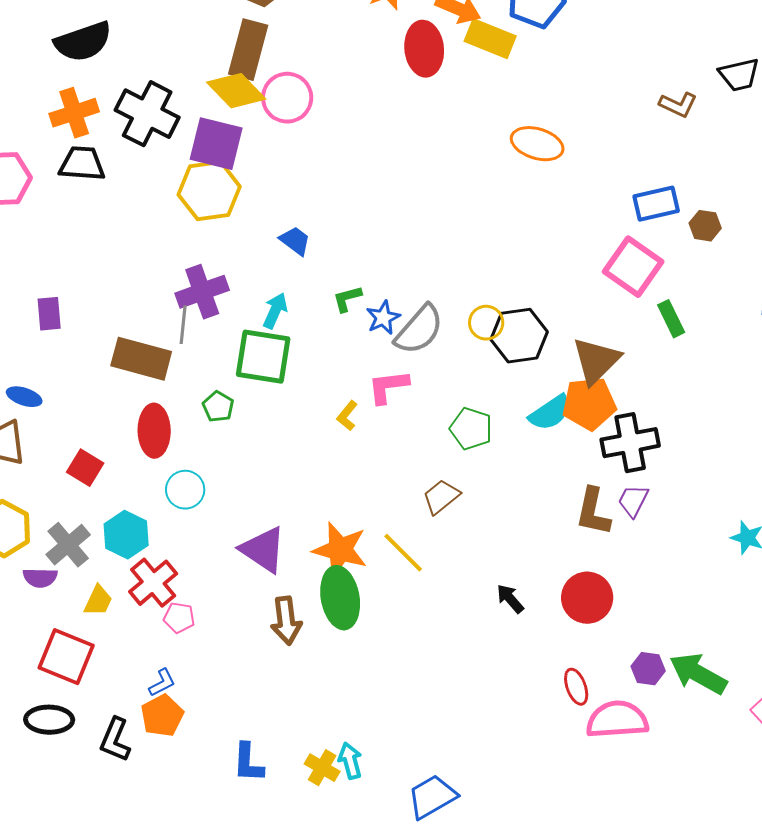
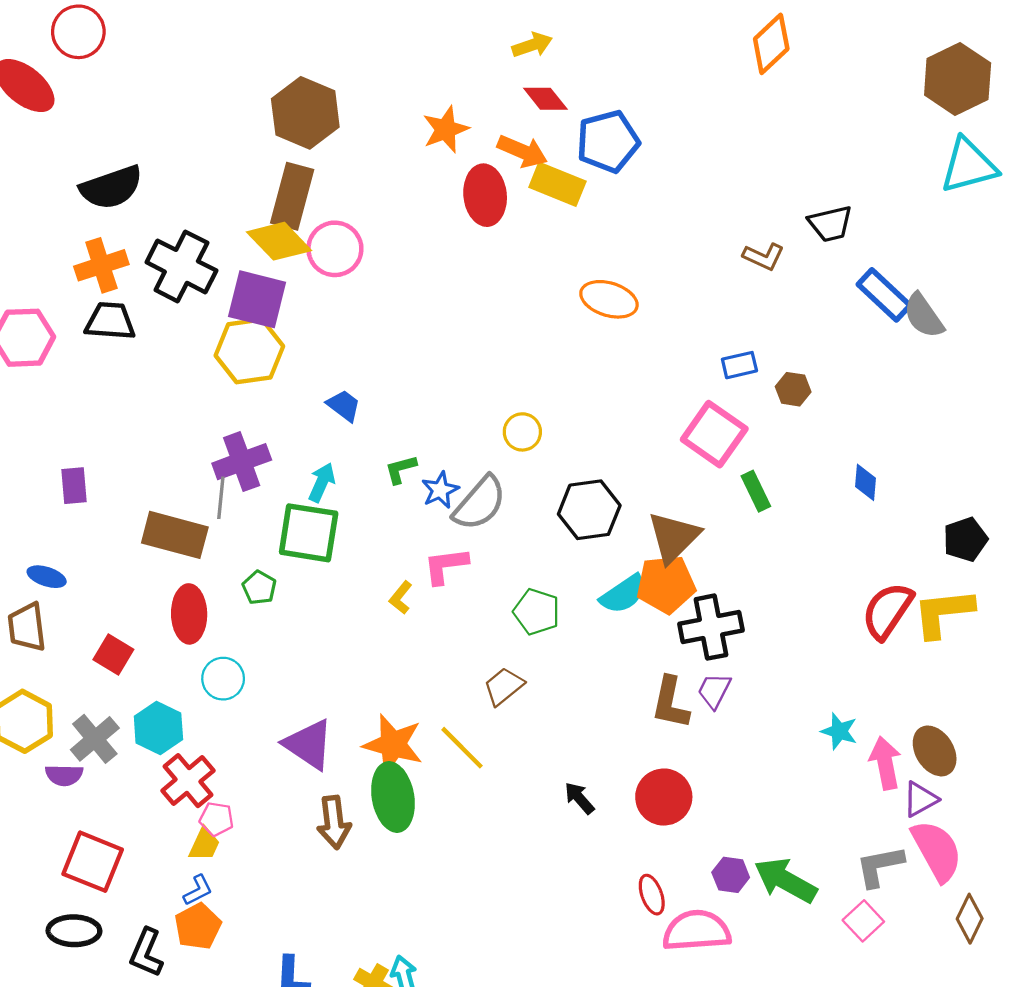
blue rectangle: (656, 204) -> (739, 365), size x0.7
yellow circle: (486, 323) -> (522, 432), moved
yellow trapezoid: (98, 601) -> (204, 844), moved

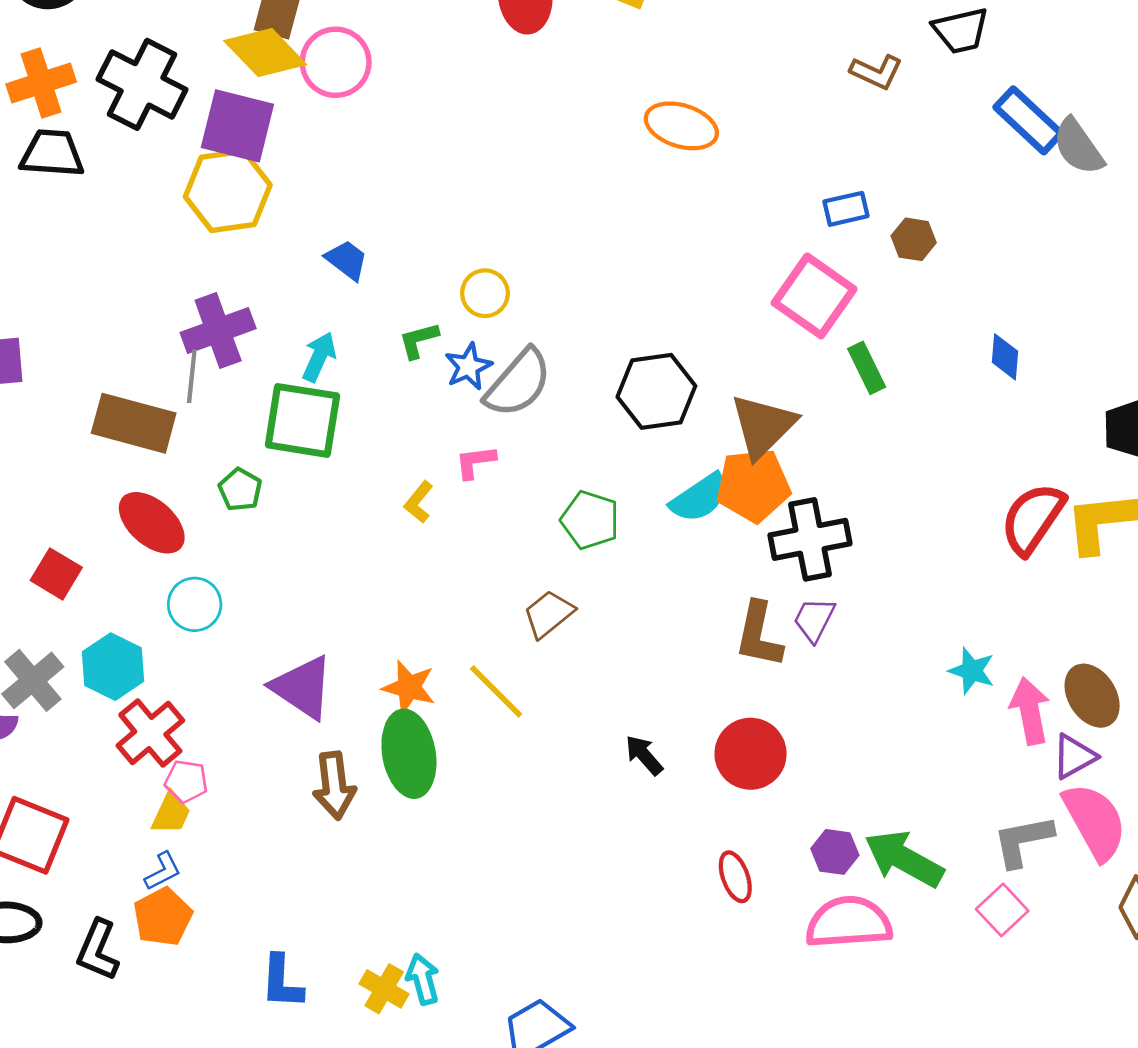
yellow circle: (522, 432) -> (485, 293), moved
pink L-shape: (446, 566) -> (475, 462), size x0.7
red ellipse: (189, 614) -> (152, 523), turned -48
orange star: (393, 744) -> (409, 687), size x0.7
pink semicircle: (697, 931) -> (849, 922), moved

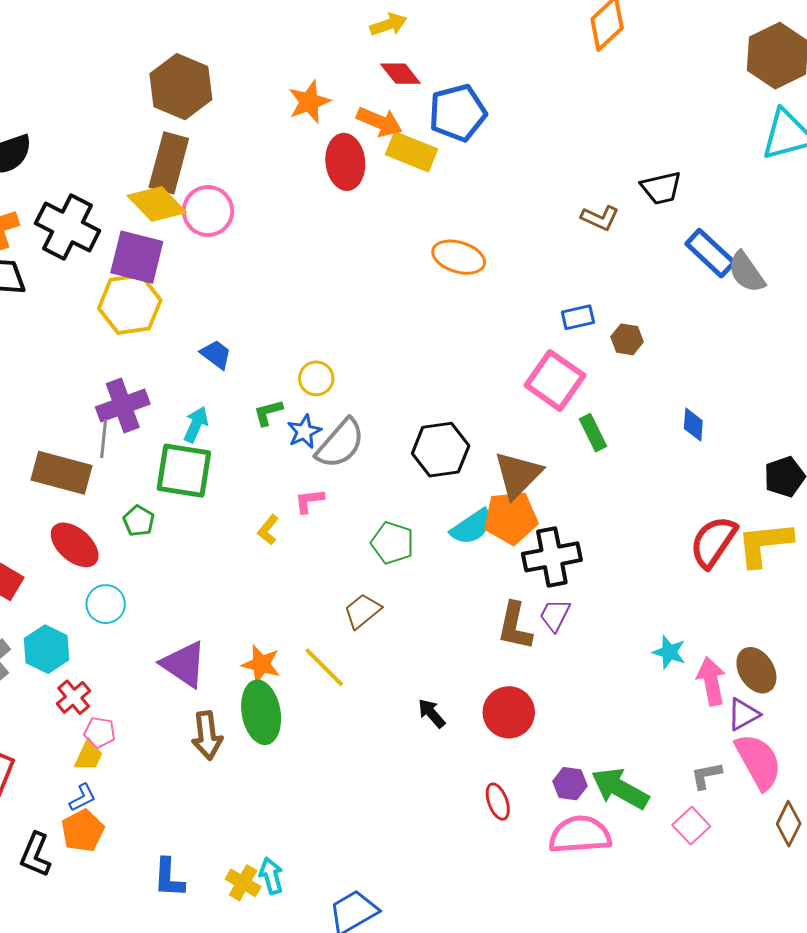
red cross: (150, 733) -> (74, 697), size x0.7
gray L-shape: (1023, 841) -> (706, 776), size x0.7

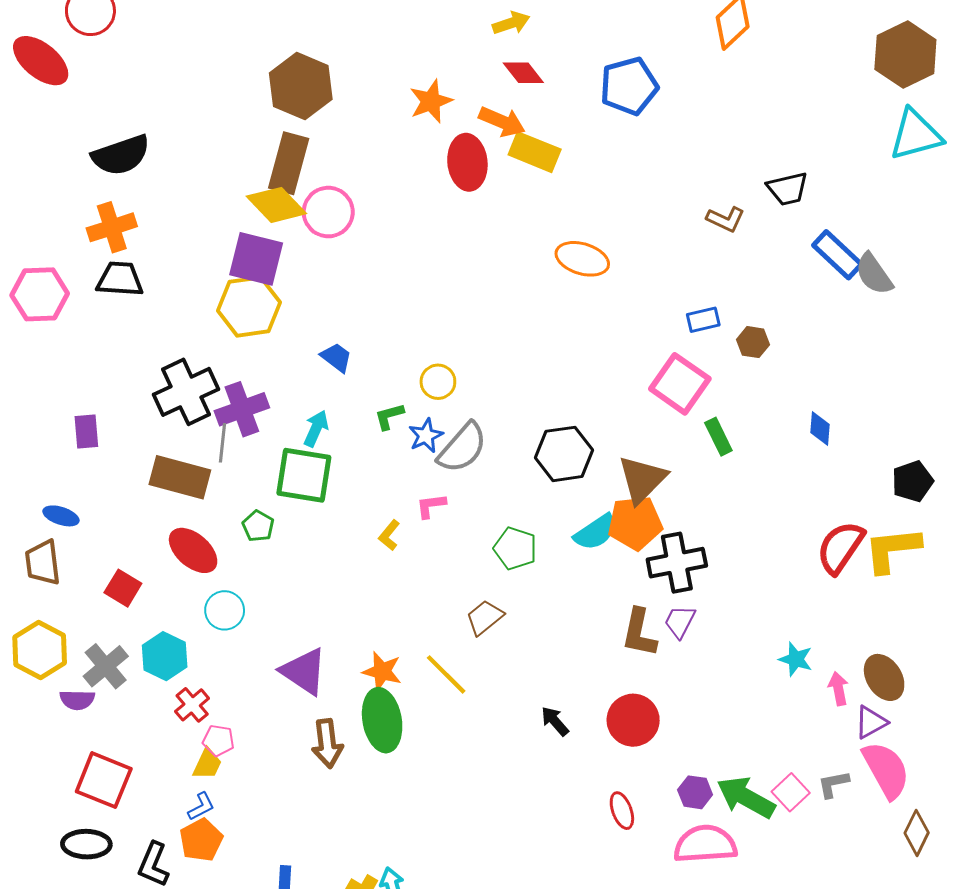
blue pentagon: (458, 113) -> (629, 86), moved
black cross: (68, 227) -> (186, 392), moved, turned 38
pink arrow: (711, 681) -> (838, 689), size x0.7
pink square: (691, 826) -> (791, 792), moved

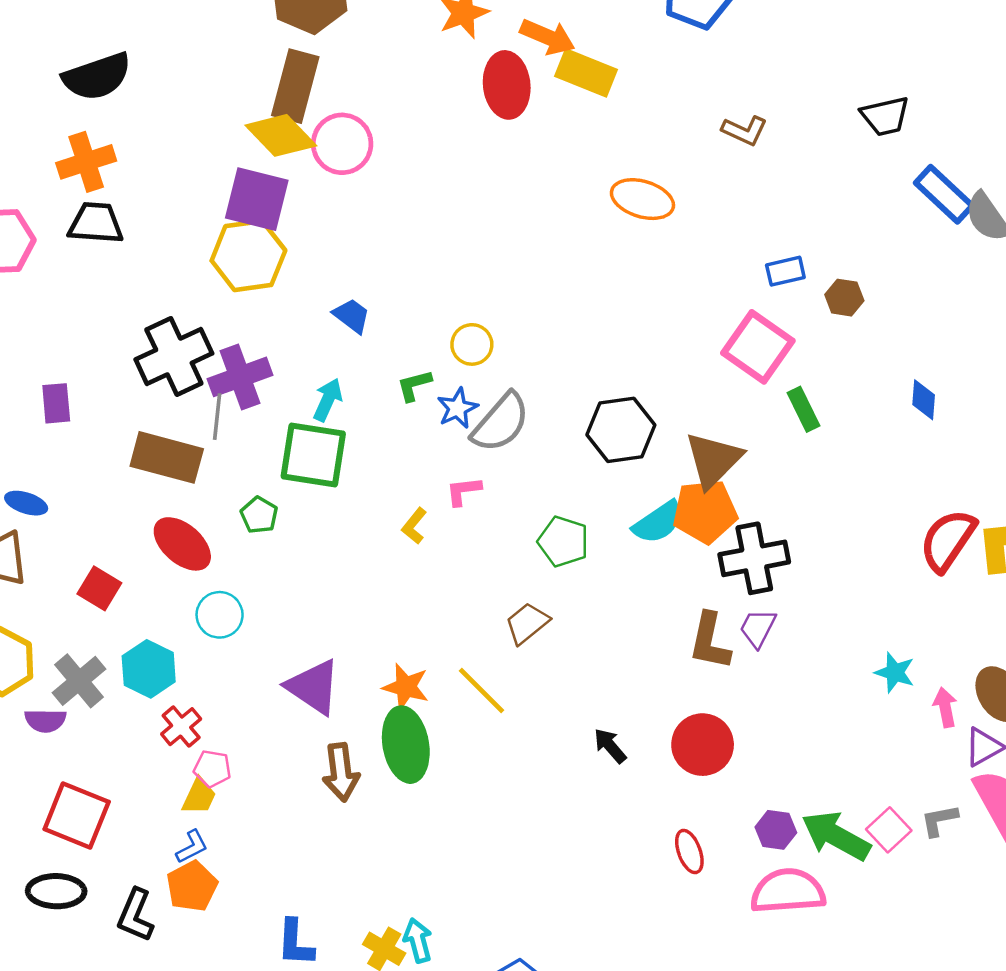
brown L-shape: (726, 219) -> (745, 131), moved

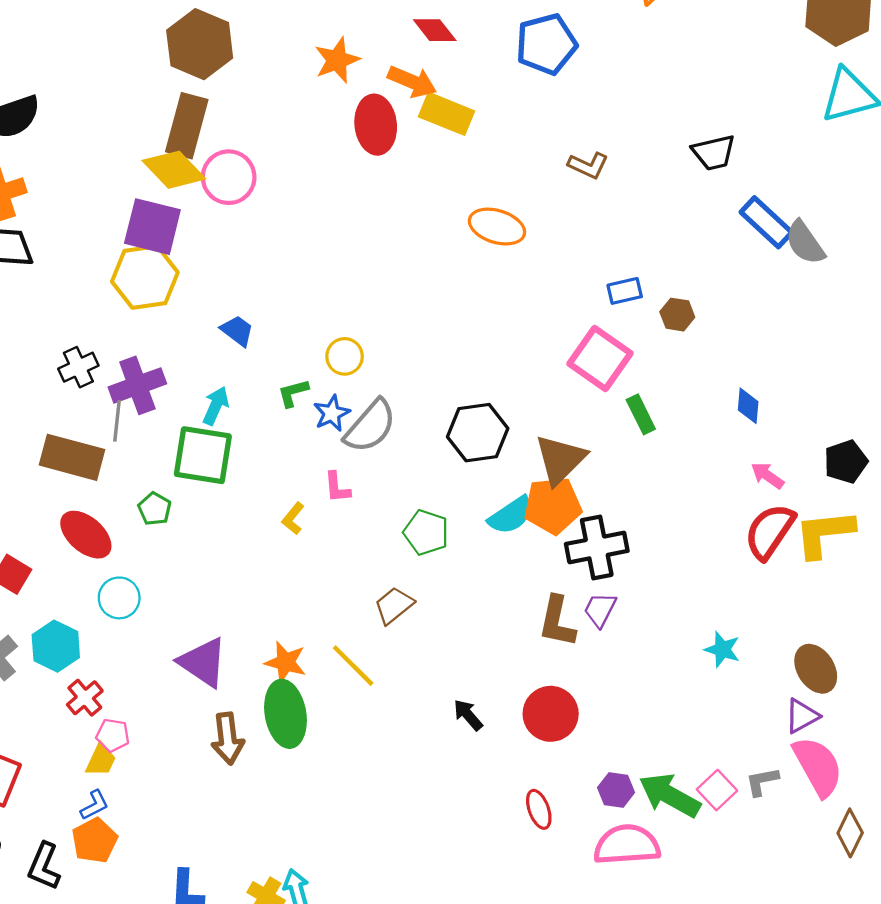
black cross: (174, 356) -> (78, 367), size x0.6
pink L-shape: (463, 491) -> (337, 487), turned -88
pink arrow: (945, 707) -> (767, 476), moved, turned -44

